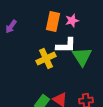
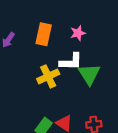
orange rectangle: (53, 22) -> (44, 34), moved

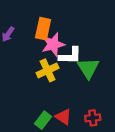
pink star: (78, 33) -> (53, 44), moved, size x1.5

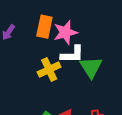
pink star: (53, 44) -> (65, 32), moved

